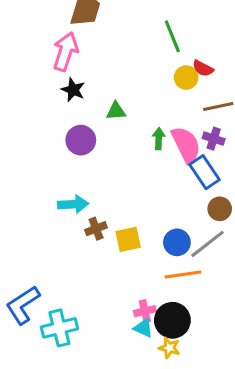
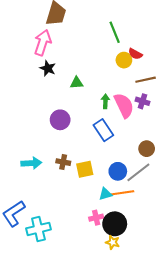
purple circle: (81, 140) -> (60, 120), moved
blue rectangle: (204, 172) -> (103, 130), moved
cyan arrow: (73, 204) -> (31, 163), moved
brown cross: (96, 229) -> (63, 162), turned 32
cyan triangle: (143, 328) -> (105, 194), moved, turned -40

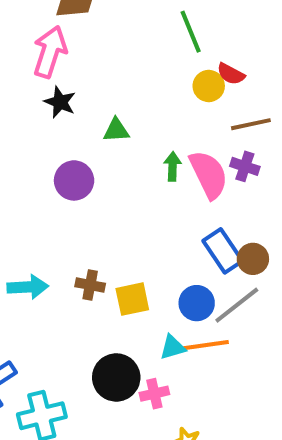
purple circle: (60, 120) -> (74, 180), moved
blue rectangle: (103, 130) -> (223, 251), moved
black circle: (115, 224) -> (116, 377), moved

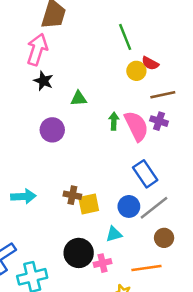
brown circle: (253, 259) -> (164, 238), moved
brown cross: (90, 285) -> (72, 195), moved
orange line: (205, 345) -> (146, 268), moved

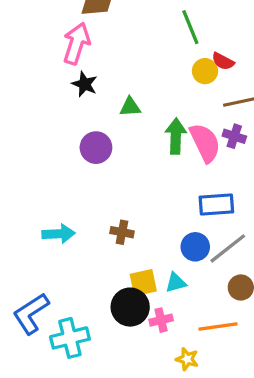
green arrow: (114, 121) -> (176, 136), size x1.5
blue rectangle: (145, 174) -> (216, 205), turned -60
yellow square: (89, 204) -> (143, 283), moved

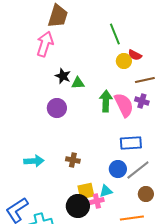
black star: (85, 84) -> (63, 76), moved
pink cross: (161, 320) -> (97, 201), moved

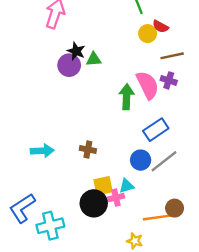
green arrow: (106, 101) -> (127, 97), moved
purple circle: (57, 108) -> (69, 65), moved
blue rectangle: (131, 143) -> (156, 130), turned -30
brown circle: (146, 194) -> (175, 208), moved

